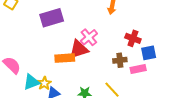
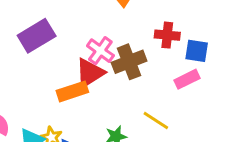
blue square: (149, 53) -> (197, 51), turned 35
brown cross: (120, 60) -> (129, 62), moved, size x1.5

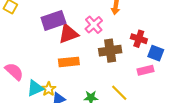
pink cross: (100, 51) -> (94, 25), moved
red triangle: (90, 73) -> (68, 34), moved

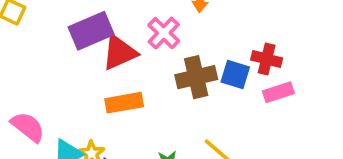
red cross: (139, 39) -> (267, 59), moved
blue square: (156, 53) -> (235, 74), moved
pink rectangle: (145, 70) -> (278, 92), moved

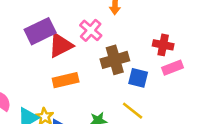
blue square: (235, 74) -> (138, 78), moved

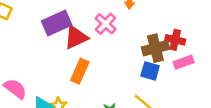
brown cross: (115, 60) -> (155, 48), moved
orange rectangle: (66, 80) -> (80, 71), turned -55

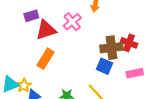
purple rectangle: (57, 23) -> (31, 16), size x0.6
pink rectangle: (184, 62) -> (135, 73), moved

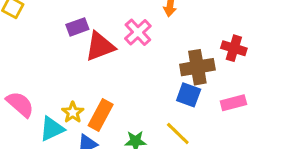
red cross: (129, 43) -> (234, 48), moved
orange rectangle: (45, 59) -> (101, 115), moved
yellow star: (24, 85) -> (73, 112), moved

